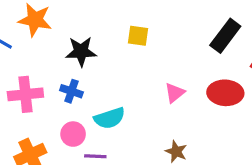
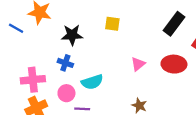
pink cross: (25, 94) -> (33, 80), moved

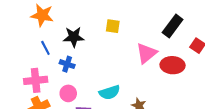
blue line: (16, 28) -> (45, 48), moved, turned 32
pink triangle: (138, 64) -> (146, 53), moved, size x1.5
cyan semicircle: (92, 82) -> (110, 92), moved

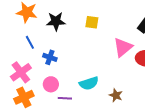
black star: (74, 37) -> (56, 21), moved
pink cross: (36, 80) -> (21, 72), turned -30

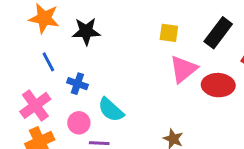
yellow square: (92, 22) -> (169, 33), moved
cyan semicircle: (89, 83) -> (111, 110), moved, turned 60

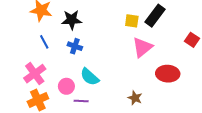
black rectangle: (218, 33) -> (155, 16), moved
blue cross: (77, 84) -> (75, 46), moved
red ellipse: (218, 85) -> (168, 74), moved

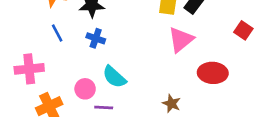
pink cross: (35, 74) -> (29, 69), moved, turned 30

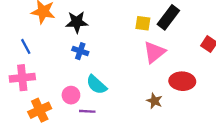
blue line: (57, 33) -> (26, 46), moved
brown star: (172, 103) -> (154, 101), moved

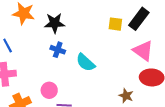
pink triangle: (154, 52) -> (143, 51), moved, turned -45
cyan semicircle: (96, 85) -> (85, 63), moved

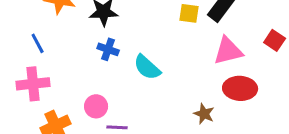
pink triangle: (143, 51) -> (228, 51), turned -50

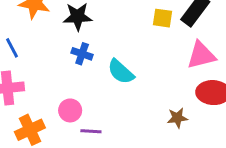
brown star: (204, 114) -> (177, 118), turned -30

